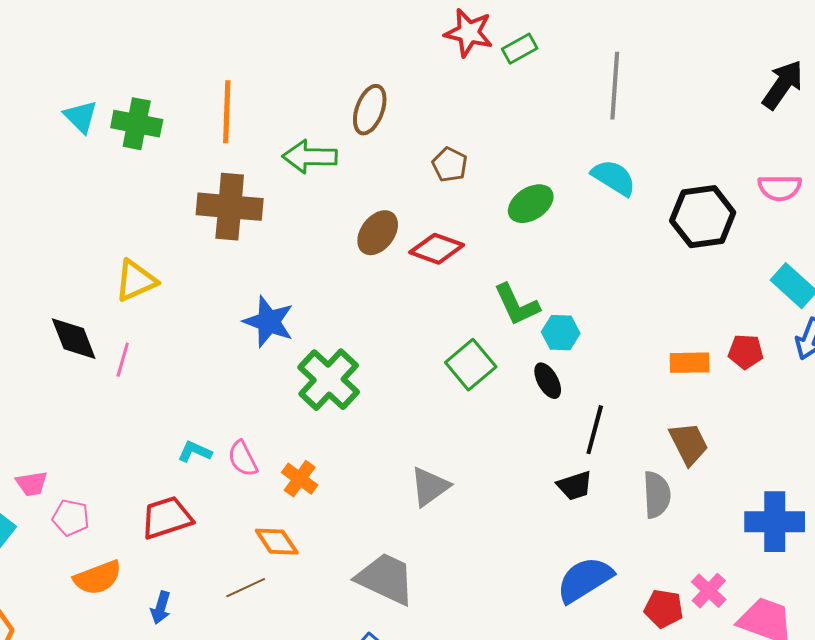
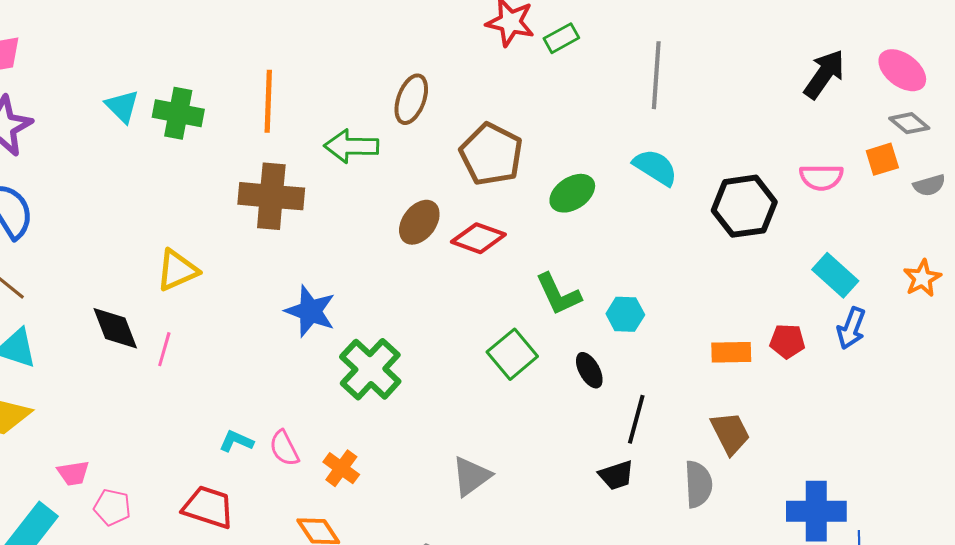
brown pentagon: (450, 165) -> (491, 154), size x1.8
cyan hexagon: (561, 333) -> (625, 314), moved
red trapezoid: (167, 518) -> (208, 507), turned 36

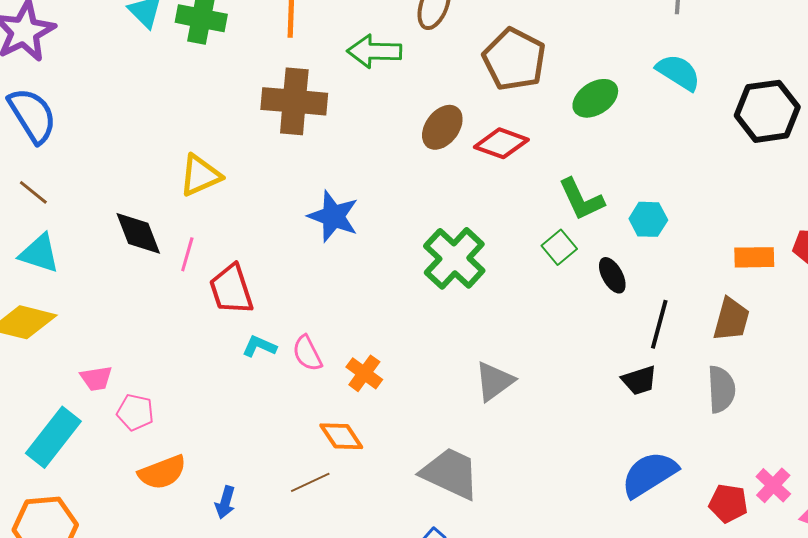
green square: (512, 354) -> (559, 247), moved, size x0.7
green cross: (370, 369) -> (454, 258), moved
brown trapezoid: (730, 433) -> (731, 319), moved, turned 42
red trapezoid: (208, 507) -> (231, 289), moved, turned -126

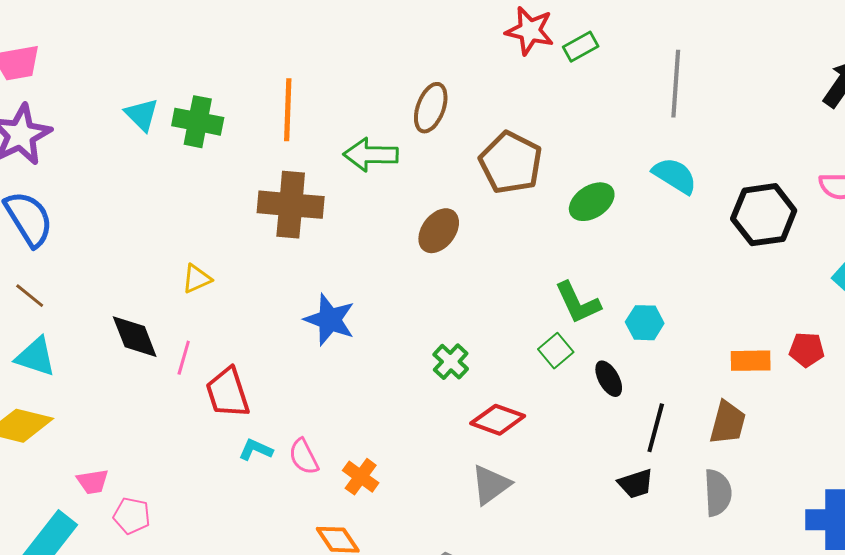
red diamond: (501, 143) -> (498, 420), moved
yellow triangle: (200, 175) -> (197, 279), size x0.7
green cross: (454, 258) -> (451, 362), size x0.6

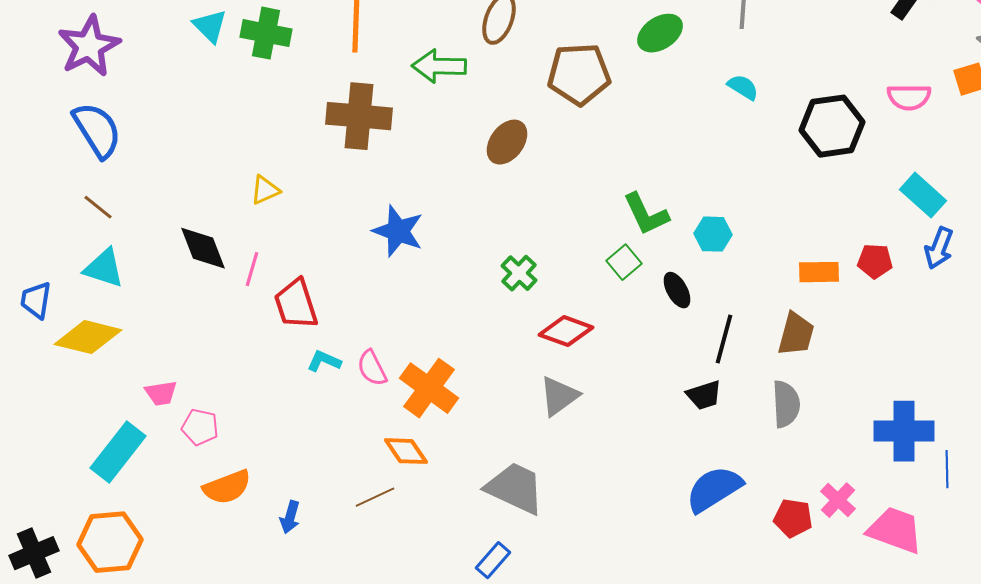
brown pentagon: (511, 163) -> (579, 74), turned -30
cyan semicircle: (675, 176) -> (743, 87), size x0.7
green ellipse: (592, 202) -> (660, 33), moved
orange cross: (361, 477) -> (429, 388), size x1.6

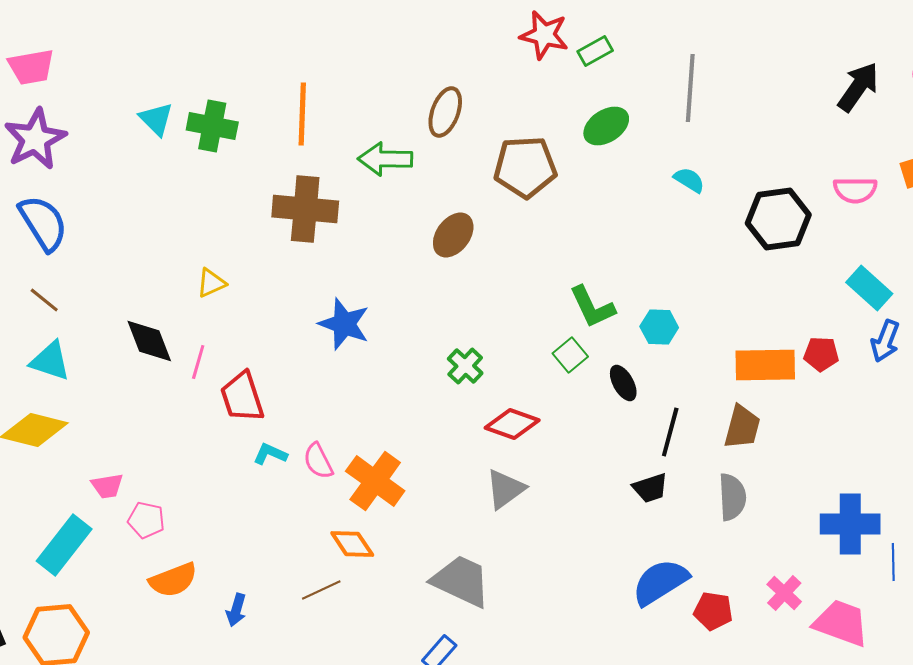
orange rectangle: (819, 272) -> (765, 365), size x1.5
red pentagon: (793, 518) -> (713, 611), moved

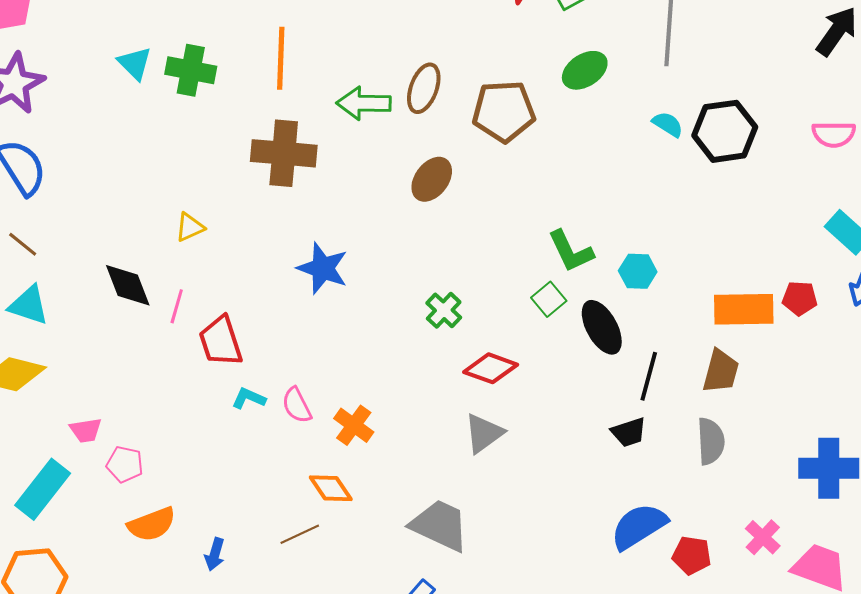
brown ellipse: (445, 112) -> (424, 88), moved
black hexagon: (778, 219) -> (725, 131), moved
black ellipse: (623, 383) -> (602, 327), size x1.5
orange cross: (375, 481) -> (354, 425), size x0.7

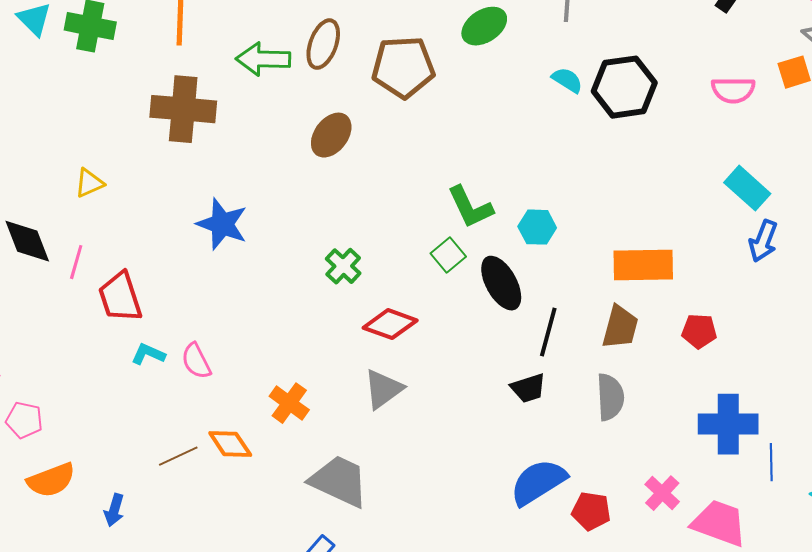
red pentagon: (800, 298) -> (699, 331), moved
orange cross: (354, 425) -> (289, 403), moved
brown line: (300, 534) -> (178, 456), moved

